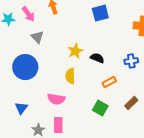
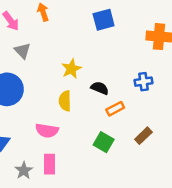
black semicircle: (97, 58) -> (100, 88), moved

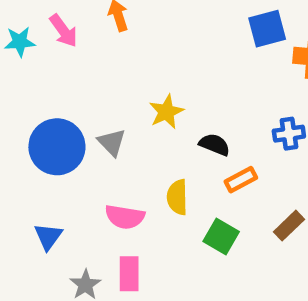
blue square: (104, 20) -> (267, 29), moved
gray triangle: (22, 51) -> (112, 142), moved
yellow semicircle: (65, 101) -> (177, 197), moved

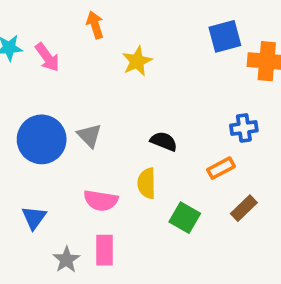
pink arrow: (64, 31) -> (47, 57), moved
yellow star: (166, 112) -> (137, 61), moved
black semicircle: (215, 145) -> (164, 141), moved
orange rectangle: (241, 180) -> (221, 168), moved

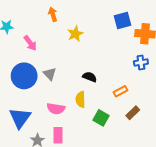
pink arrow: (47, 57) -> (30, 43), moved
blue cross: (244, 128) -> (141, 63), moved
blue triangle: (34, 218) -> (20, 118), size x1.6

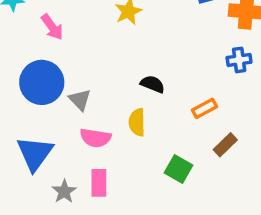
gray triangle: (50, 74) -> (80, 100), moved
green square: (101, 118) -> (179, 169), moved

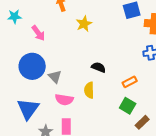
brown rectangle: (225, 145) -> (142, 122), moved
green square: (179, 169) -> (128, 106), moved

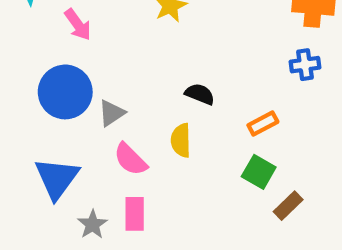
gray triangle: (55, 77) -> (111, 113), turned 40
pink semicircle: (64, 100) -> (130, 159), turned 36

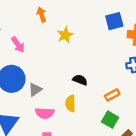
pink semicircle: (130, 159) -> (45, 113), turned -42

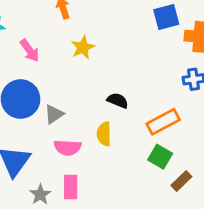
yellow star: (65, 35) -> (83, 47), moved
orange rectangle: (112, 95) -> (163, 122), size x1.5

